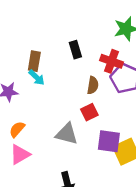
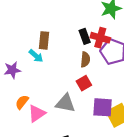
black rectangle: (75, 50) -> (85, 36), moved
brown rectangle: (34, 61) -> (44, 40), moved
pink triangle: (20, 154) -> (37, 113), moved

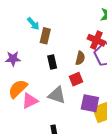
black rectangle: (85, 36) -> (52, 62), moved
cyan arrow: (36, 56) -> (33, 24), moved
orange semicircle: (22, 102) -> (18, 89), size x1.5

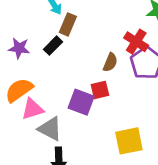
black rectangle: (52, 62) -> (53, 46), moved, turned 48
gray triangle: (57, 95) -> (50, 129), moved
purple square: (90, 103) -> (81, 102), moved

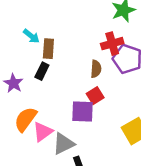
red cross: (136, 42) -> (112, 44), turned -30
purple star: (19, 48) -> (13, 83), turned -30
gray triangle: (50, 129) -> (64, 144), turned -35

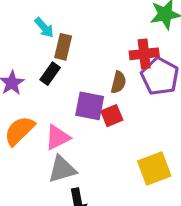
purple square: (82, 112) -> (90, 106), moved
pink triangle: (43, 132) -> (58, 137), moved

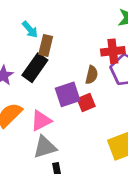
black rectangle: (50, 74) -> (35, 68), size x1.5
purple square: (90, 106) -> (68, 94), turned -30

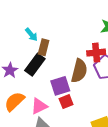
brown semicircle: (92, 75) -> (79, 71), size x1.6
red square: (86, 102) -> (66, 102), moved

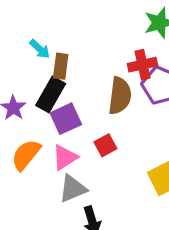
purple square: (60, 86) -> (66, 119), moved

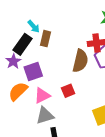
black rectangle: (51, 94) -> (22, 44), moved
purple square: (66, 119) -> (33, 71), moved

